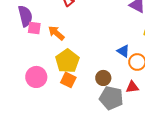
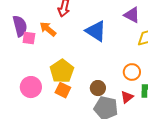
orange arrow: (56, 33) -> (48, 29), moved
blue triangle: (123, 51) -> (96, 31), moved, size x1.6
red triangle: (132, 87) -> (127, 97), turned -32

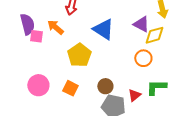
purple triangle: (132, 15) -> (141, 24), moved
yellow pentagon: (62, 71) -> (79, 55), moved
orange circle: (132, 72) -> (143, 58), moved

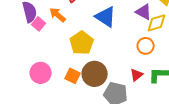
pink square: (36, 36) -> (39, 24), turned 32
brown circle: (105, 86) -> (95, 74), moved, size x1.6
red triangle: (134, 95) -> (137, 75), moved

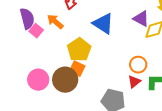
orange circle: (146, 46) -> (138, 65), moved
brown circle: (95, 74) -> (65, 80), moved
orange square: (73, 76) -> (77, 69), moved

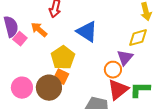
purple triangle: (141, 19) -> (125, 58), moved, turned 42
orange circle: (138, 65) -> (113, 70), moved
red triangle: (134, 82) -> (118, 90), size x1.6

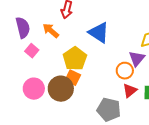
pink square: (20, 39) -> (32, 51), moved
red triangle: (118, 90) -> (130, 91), size x0.7

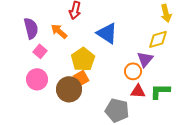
orange square: (73, 78) -> (81, 78), turned 35
pink circle: (34, 89) -> (37, 79), moved
red triangle: (130, 91) -> (138, 91), turned 42

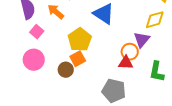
brown circle: (69, 89) -> (66, 70), size x0.6
red triangle: (138, 91) -> (126, 63), moved
green L-shape: (160, 91) -> (157, 72), turned -80

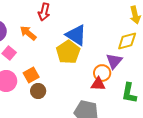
yellow pentagon: (80, 40) -> (68, 52), moved
orange square: (78, 59) -> (31, 75), moved

